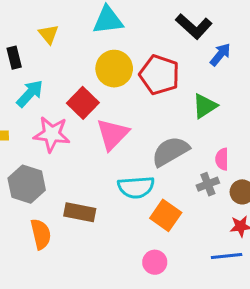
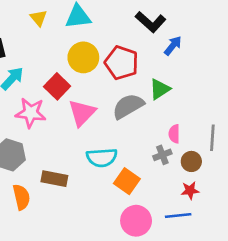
yellow triangle: (49, 34) -> (39, 18), moved
gray semicircle: (170, 151) -> (128, 106), moved
pink circle: (155, 262) -> (136, 221), moved, size x1.5

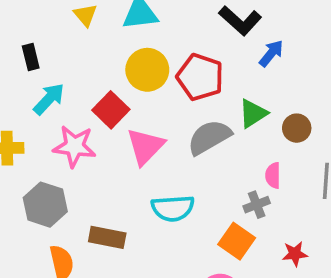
brown circle: (191, 161) -> (297, 128), moved
orange square: (127, 181) -> (237, 241), moved

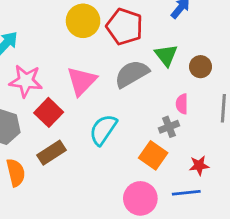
red square: (111, 110) -> (49, 112), moved
green triangle: (253, 113) -> (166, 55), turned -35
cyan semicircle: (173, 208) -> (103, 130), turned 128
brown rectangle: (107, 237) -> (52, 153), turned -44

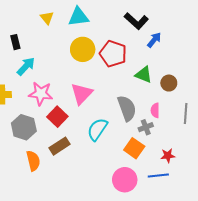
green triangle: (166, 55) -> (144, 75), turned -30
gray semicircle: (132, 74) -> (127, 108), moved, turned 100

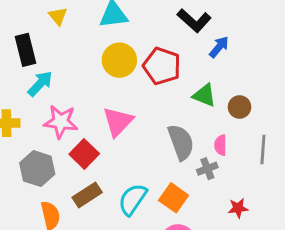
yellow triangle: (47, 18) -> (58, 16), moved
black rectangle: (15, 42) -> (26, 50), size x1.5
cyan semicircle: (97, 129) -> (133, 199), moved
orange square: (134, 148) -> (174, 198), moved

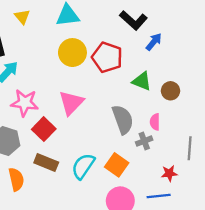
gray line: (263, 150) -> (190, 148), moved
brown rectangle: (87, 195) -> (46, 163), turned 55

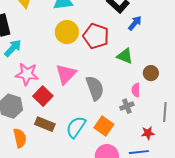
brown circle: (170, 91) -> (151, 73), moved
gray semicircle: (123, 119) -> (95, 88), moved

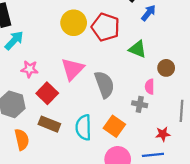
pink star: (27, 74) -> (30, 69), size x0.7
gray cross: (127, 106) -> (140, 104), turned 32
cyan semicircle: (76, 127) -> (84, 127), turned -35

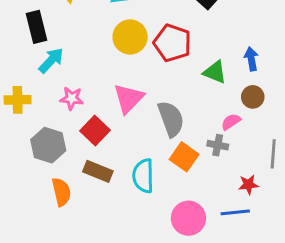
blue arrow: (149, 13) -> (251, 59), moved, turned -49
pink semicircle: (150, 87) -> (231, 122), turned 56
orange square: (114, 126) -> (184, 157), moved

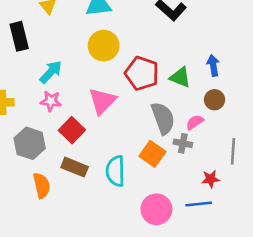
red pentagon: (172, 43) -> (142, 73), moved
cyan arrow: (51, 60) -> (51, 72), moved
gray semicircle: (171, 119) -> (163, 118), moved

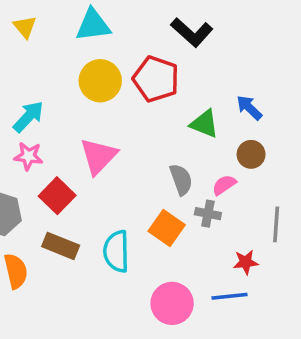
blue arrow: (213, 65) -> (249, 108), turned -36
red pentagon: (142, 73) -> (156, 79), moved
gray semicircle: (163, 118) -> (181, 180), size x0.7

